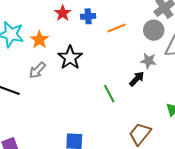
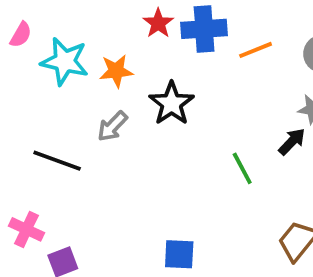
blue cross: (88, 16) -> (204, 29), size x1.6
orange star: (39, 40) -> (116, 71), turned 30

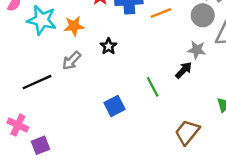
black star: (172, 103) -> (109, 46), size x0.6
black line: (57, 161) -> (37, 82), turned -44
blue square: (179, 254) -> (114, 106), moved, turned -30

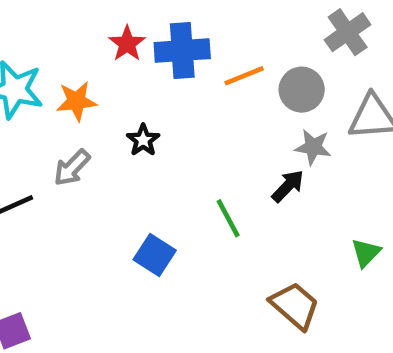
gray circle: (203, 15) -> (302, 90), moved
blue square: (114, 106) -> (155, 255), turned -30
brown trapezoid: (187, 132) -> (295, 306), turned 92

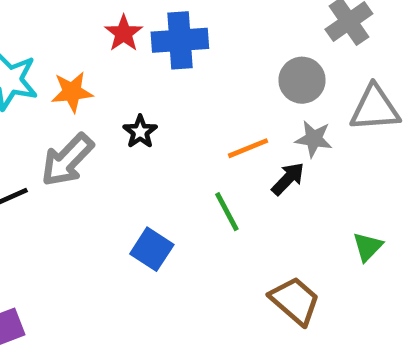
orange line: (244, 76) -> (248, 148), moved
gray arrow: (72, 168) -> (67, 160), size x1.4

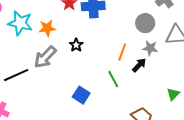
orange line: (248, 148) -> (122, 52), turned -48

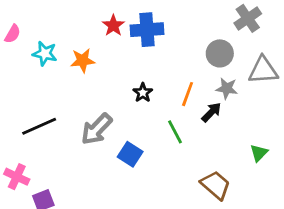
cyan star: (20, 23) -> (45, 53), size x0.7
black star: (76, 45) -> (143, 93), moved
gray arrow: (45, 57) -> (97, 129), moved

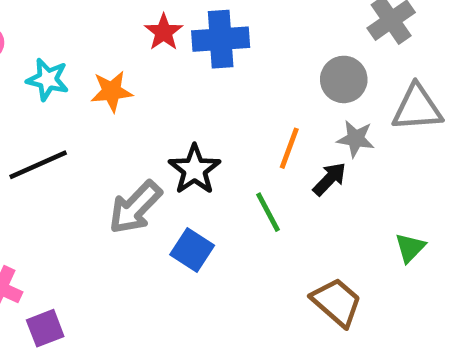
black star: (143, 93) -> (194, 169), moved, size x1.5
black line: (39, 126) -> (38, 165), moved

